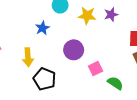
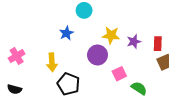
purple star: (111, 15) -> (134, 42), moved
yellow star: (87, 16) -> (111, 35), moved

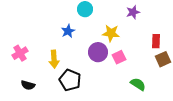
purple star: (134, 42) -> (133, 12), moved
pink square: (119, 74) -> (119, 57), moved
black semicircle: (15, 89) -> (28, 85), moved

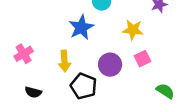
blue star: (68, 31) -> (81, 27), size x1.5
purple circle: (98, 52) -> (110, 65), moved

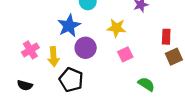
pink cross: (24, 54) -> (30, 50), moved
purple circle: (110, 65) -> (86, 48), moved

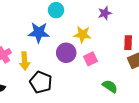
blue star: (69, 26) -> (39, 32), turned 30
purple circle: (86, 48) -> (66, 53), moved

